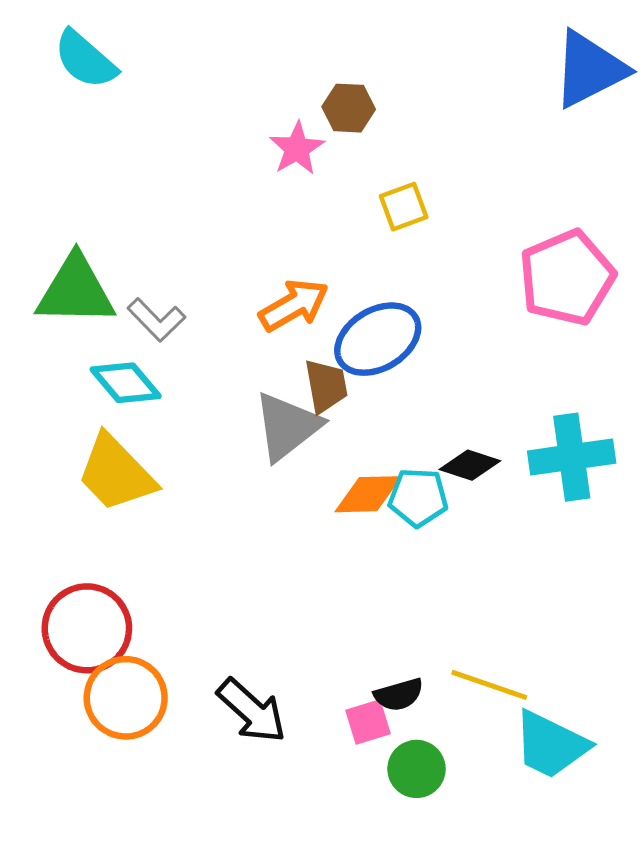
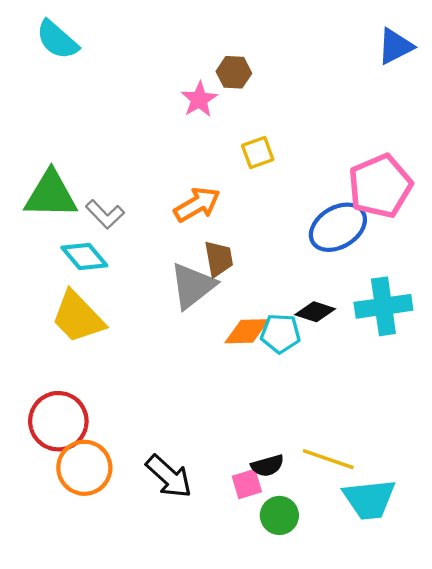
blue triangle: (589, 69) -> (395, 46), size x0.7
yellow square: (404, 207) -> (258, 152), moved
blue ellipse: (378, 339) -> (338, 227), moved
cyan trapezoid: (551, 745) -> (369, 499), turned -32

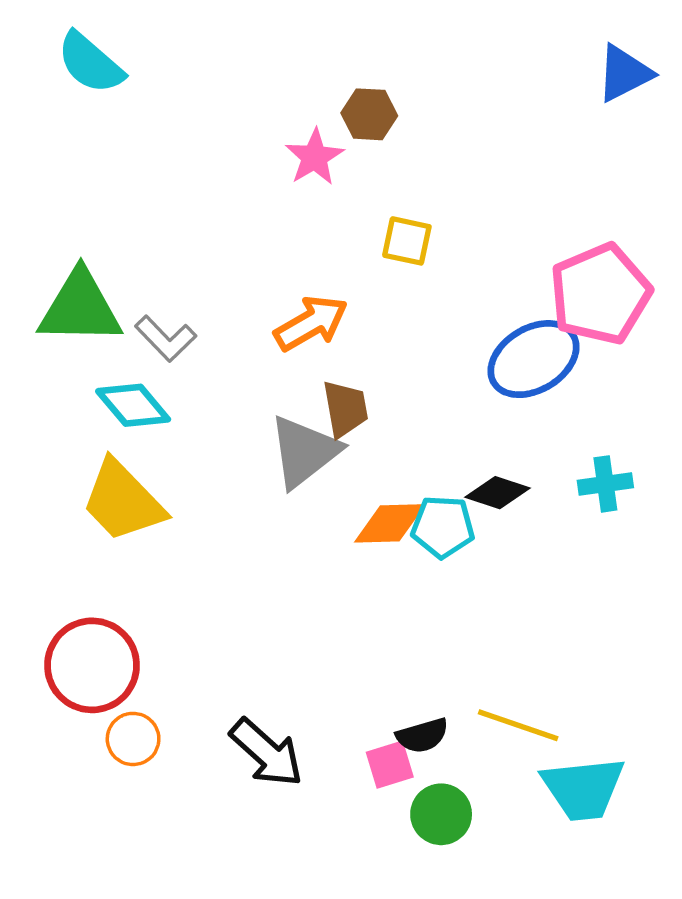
yellow square: (258, 152) -> (407, 241), turned 32
cyan cross: (383, 306) -> (605, 484), size x0.6
orange circle: (84, 468) -> (133, 739), size x0.6

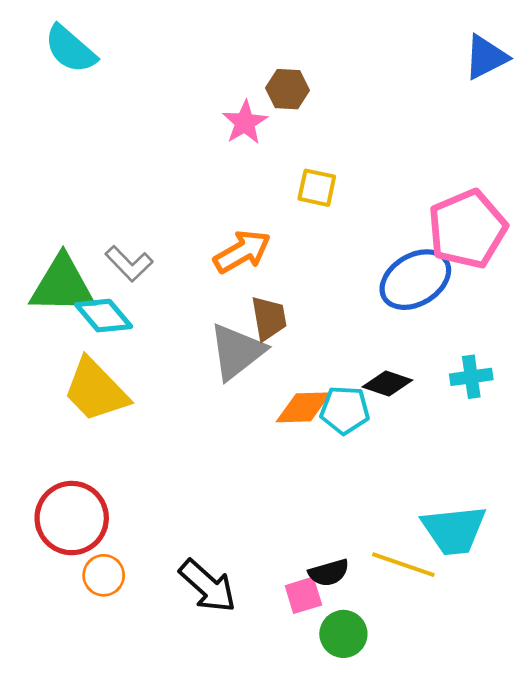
green triangle: (80, 308) -> (62, 285), moved
cyan trapezoid: (583, 789) -> (454, 530), moved

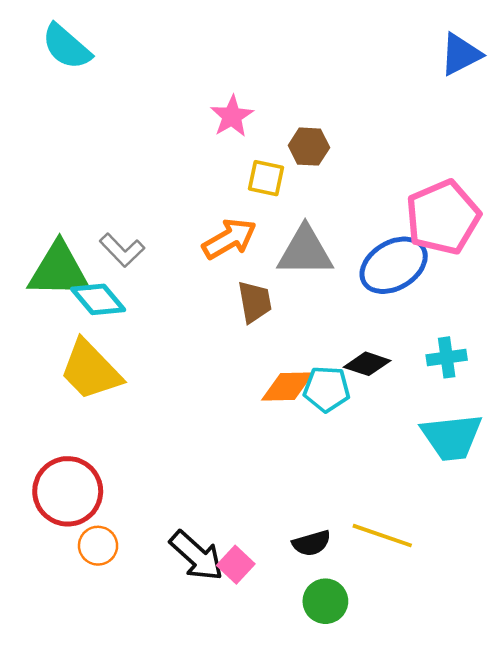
brown hexagon: (287, 89) -> (309, 147), moved
yellow square: (317, 188) -> (266, 178), moved
gray triangle: (237, 352) -> (305, 251), moved, turned 38
cyan trapezoid: (454, 530) -> (452, 437), moved
pink square: (303, 595) -> (236, 565), moved, turned -30

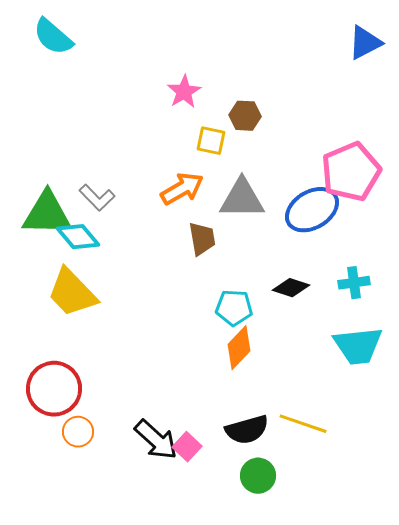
orange diamond: (287, 387) -> (239, 348), moved, turned -45
cyan pentagon: (327, 389) -> (234, 308), moved
black semicircle: (311, 543) -> (247, 430), size x1.4

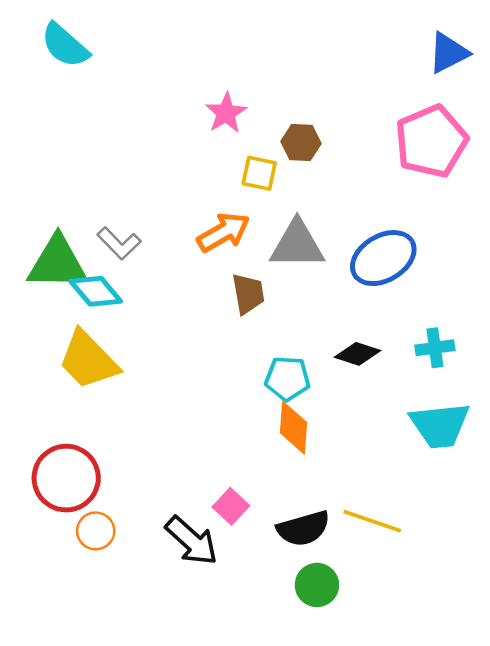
pink pentagon: (351, 172) -> (431, 141), moved
orange diamond: (239, 348) -> (294, 428), turned -39
pink square: (187, 447) -> (231, 506), moved

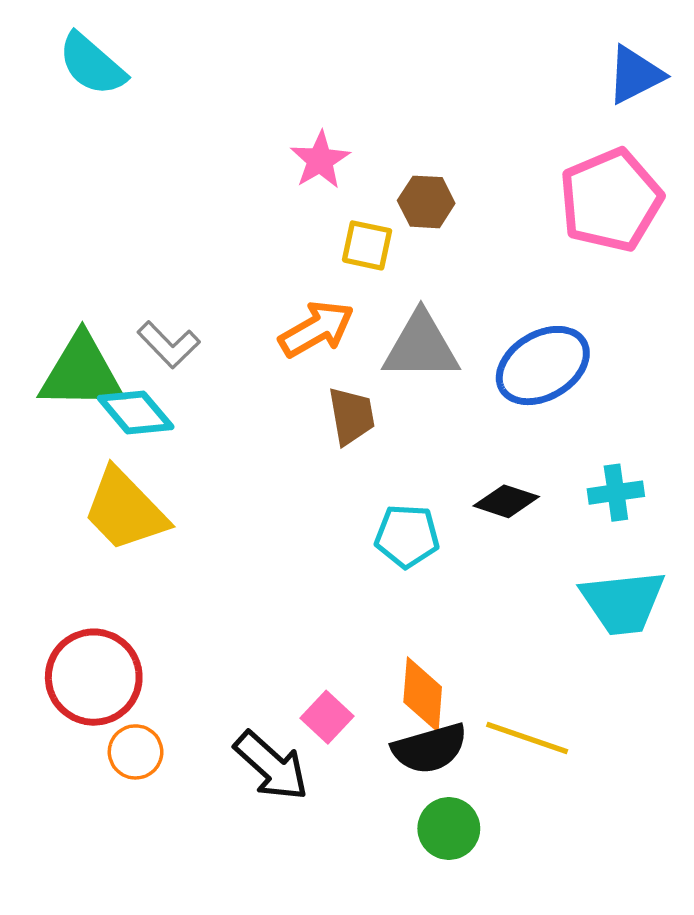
orange diamond: (294, 428) -> (423, 694), moved

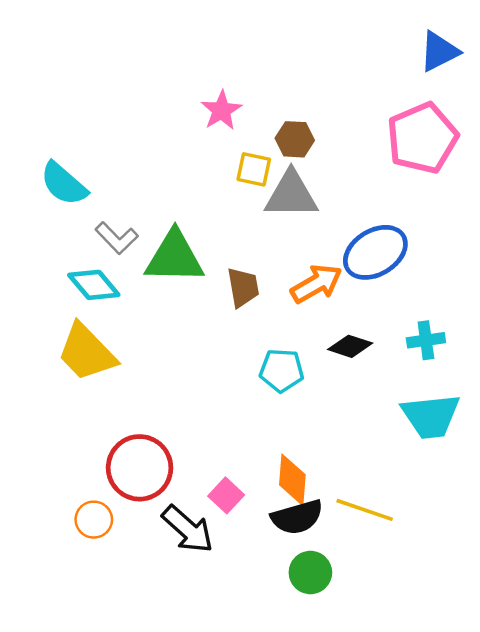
cyan semicircle: (92, 64) -> (64, 184), moved
orange arrow: (317, 329) -> (316, 284), moved
gray triangle: (421, 346) -> (291, 195), moved
green triangle: (82, 372) -> (174, 257), moved
red circle: (94, 677) -> (140, 468), moved

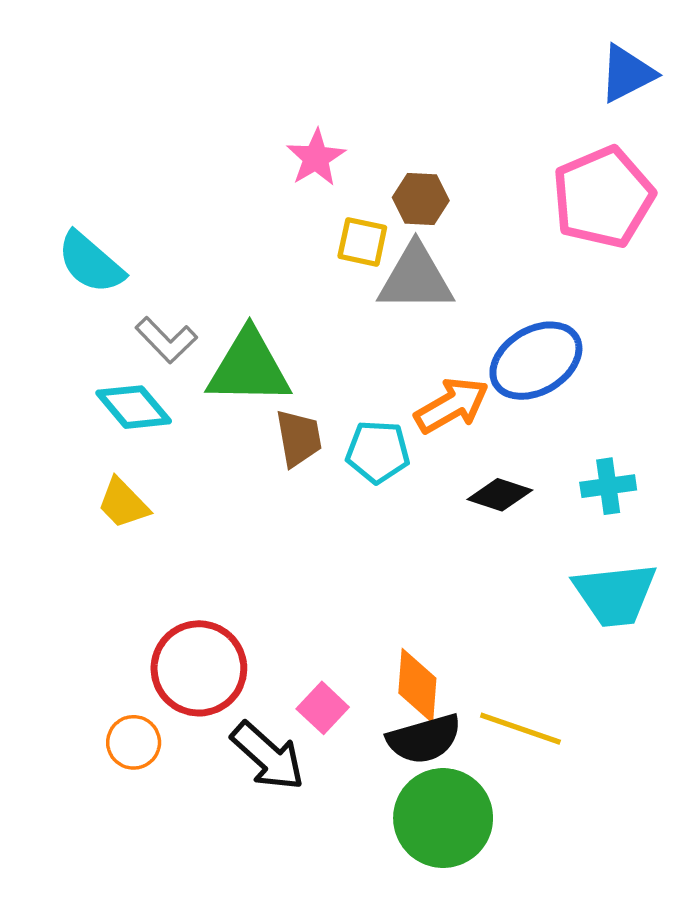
brown trapezoid: (243, 287) -> (299, 438), moved
yellow trapezoid: (87, 352) -> (123, 503), size x0.6
cyan pentagon: (282, 370) -> (378, 452), moved
green circle: (310, 573) -> (443, 818), size x1.6

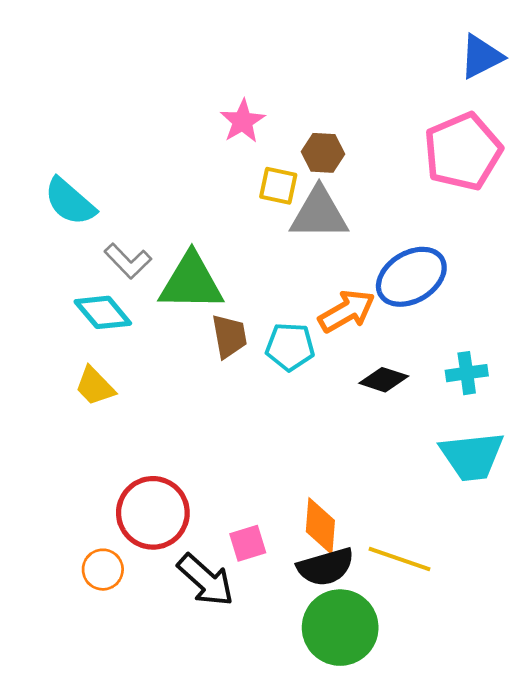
pink square: (323, 708) -> (248, 543), turned 30

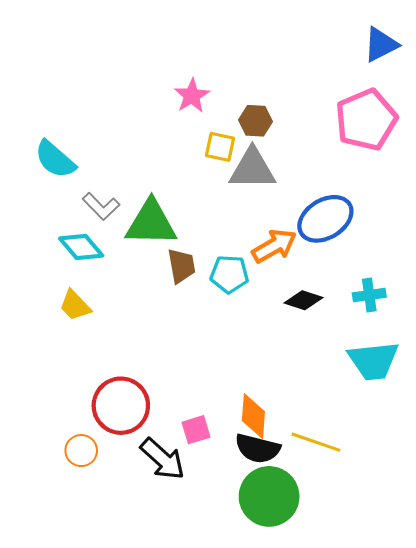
black semicircle: (326, 567) -> (258, 448), turned 30

